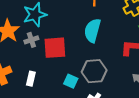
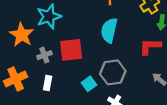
gray cross: (31, 40) -> (44, 55), moved
cyan square: (71, 81) -> (89, 84), turned 32

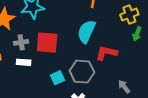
red L-shape: (150, 46) -> (106, 53), moved
white rectangle: (48, 83) -> (24, 62), moved, turned 72

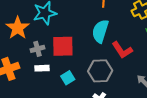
red L-shape: (106, 53) -> (122, 50), turned -130
cyan square: (57, 78) -> (68, 78), moved

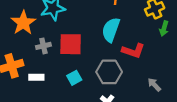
red L-shape: (122, 50) -> (133, 51), turned -40
white rectangle: (42, 68) -> (36, 77), moved

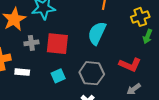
red L-shape: (133, 51) -> (130, 65), moved
gray arrow: (154, 85) -> (134, 89), turned -88

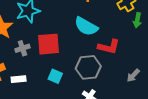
cyan semicircle: (97, 33) -> (86, 26), turned -75
red L-shape: (130, 65) -> (109, 47), moved
cyan square: (58, 76) -> (55, 76), turned -32

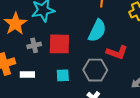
cyan semicircle: (86, 26) -> (97, 31), turned -100
cyan square: (55, 76) -> (63, 75), turned -32

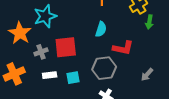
cyan semicircle: (97, 31) -> (101, 29), size x0.7
white rectangle: (27, 75) -> (50, 75), moved

